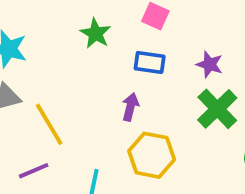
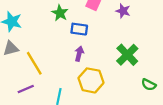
blue rectangle: (150, 62) -> (79, 29), moved
purple star: (210, 64) -> (123, 11), moved

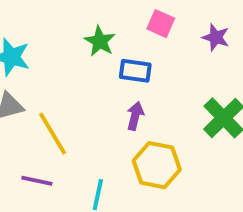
purple line: (26, 89) -> (37, 181), turned 35

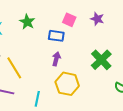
pink square: (161, 24) -> (69, 20), moved
green star: (100, 41) -> (27, 22), moved

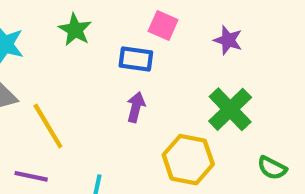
purple star: (97, 19) -> (228, 40), moved
yellow hexagon: (67, 84) -> (188, 160), moved

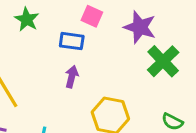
purple star: (228, 40) -> (140, 27), size x1.5
green cross: (230, 109) -> (163, 61), moved

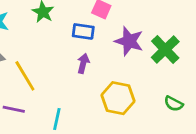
purple star: (140, 27) -> (129, 41), moved

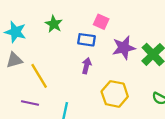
purple star: (129, 41) -> (124, 48), turned -30

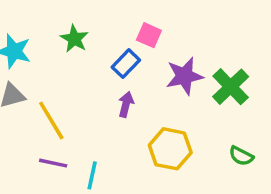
blue rectangle: (86, 40) -> (126, 64), turned -54
purple line: (30, 103) -> (53, 163), moved

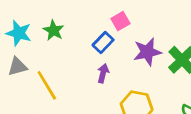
pink square: (149, 35) -> (120, 21), turned 36
green star: (74, 39) -> (54, 30), moved

